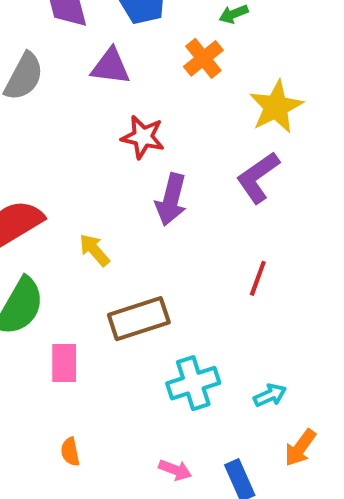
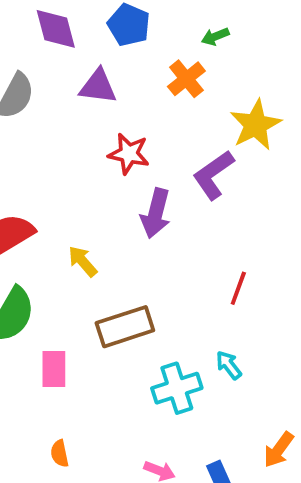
purple L-shape: (258, 177) -> (213, 175), moved
cyan arrow: (270, 395) -> (229, 365), moved, turned -104

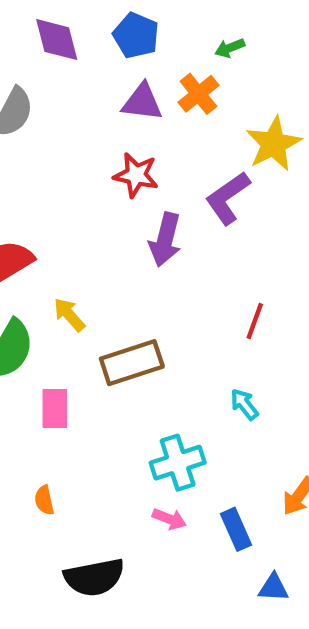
purple triangle: (98, 86) -> (142, 102), moved
yellow arrow: (83, 261) -> (69, 315), moved
cyan cross: (177, 388) -> (178, 463), moved
orange semicircle: (60, 454) -> (44, 500), moved

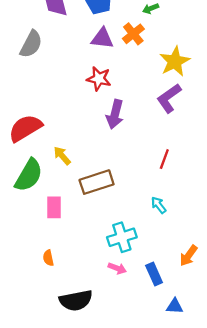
purple L-shape: (228, 198) -> (169, 98), moved

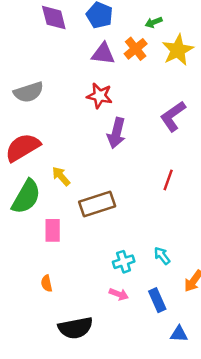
gray semicircle: (31, 44) -> (29, 92), moved, turned 44
yellow star: (175, 61) -> (178, 50), moved
cyan arrow: (159, 205) -> (162, 256), moved
cyan cross: (122, 237) -> (124, 262), size x0.7

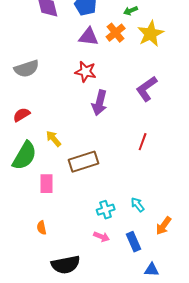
red semicircle: (23, 147) -> (22, 115), size x0.6

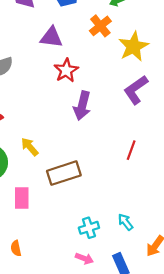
yellow star: (151, 34) -> (133, 46), moved
purple triangle: (89, 37) -> (51, 37), moved
red star: (86, 72) -> (66, 70), turned 30

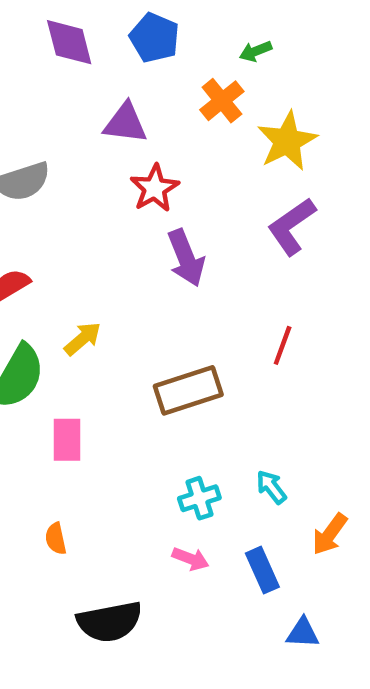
purple arrow: (82, 106) -> (186, 258), turned -36
yellow arrow: (30, 147) -> (83, 339), turned 90
brown rectangle: (64, 173) -> (188, 390), moved

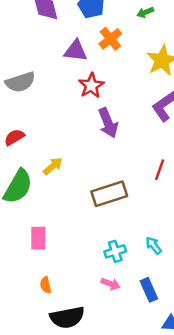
orange cross: (222, 101) -> (110, 39), moved
pink rectangle: (67, 440) -> (38, 238), moved
orange semicircle: (56, 539) -> (46, 285), moved

